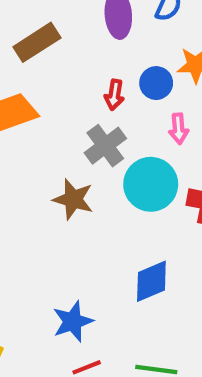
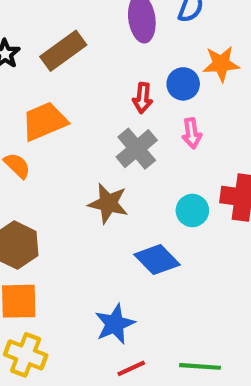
pink arrow: (179, 129) -> (192, 133), moved
cyan circle: (151, 184) -> (192, 210), moved, size x0.6
blue diamond: (151, 281) -> (157, 260), moved, turned 72

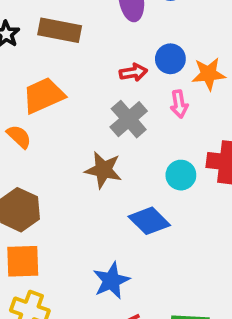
brown rectangle: (63, 51) -> (60, 30), turned 48
orange star: (221, 64) -> (209, 74), moved
red arrow: (143, 98) -> (133, 72), turned -104

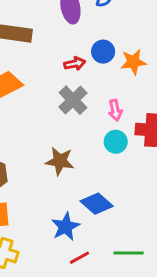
pink arrow: (179, 104) -> (115, 110), moved
brown star: (103, 170) -> (60, 161), moved
blue diamond: (149, 221) -> (97, 204), moved

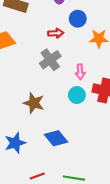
blue circle: (103, 52) -> (78, 19), moved
blue star: (66, 227) -> (15, 143), moved

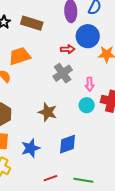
blue circle: (78, 19) -> (88, 36), size x1.5
blue diamond: (56, 138) -> (68, 144), turned -70

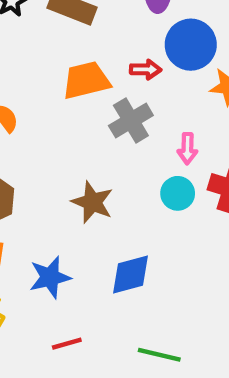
orange trapezoid: (20, 56) -> (86, 80), moved
red line: (50, 178) -> (67, 344), moved

